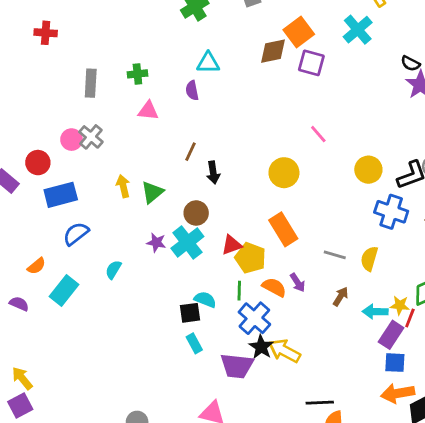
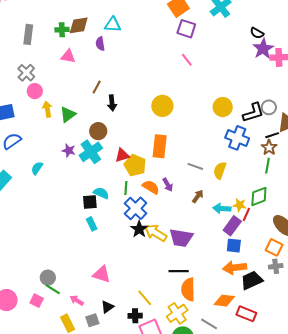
brown diamond: (273, 51) -> (79, 25), moved
pink line: (318, 134) -> (187, 60), moved
pink circle: (72, 140) -> (35, 91), moved
orange rectangle: (283, 229) -> (160, 146), turned 35
purple trapezoid: (237, 366) -> (181, 238), moved

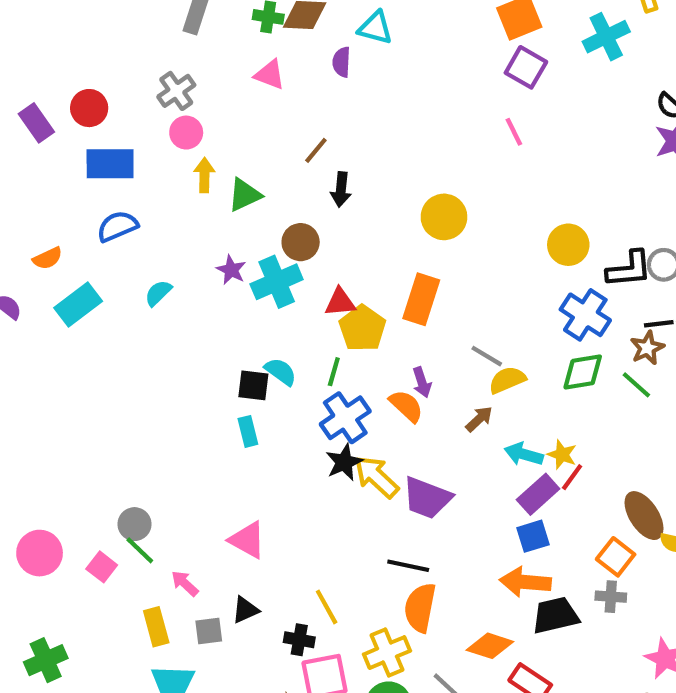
green line: (268, 166) -> (636, 385), turned -70
yellow semicircle: (220, 170) -> (507, 380), moved, turned 36
orange semicircle: (151, 187) -> (406, 406), moved
green diamond: (259, 196) -> (583, 372), moved
blue square: (234, 246) -> (533, 536), turned -35

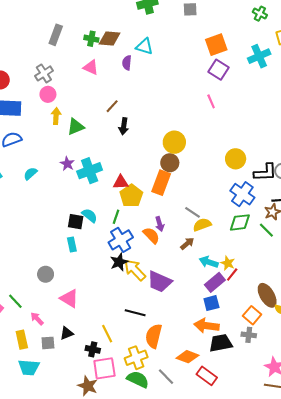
brown circle: (301, 242) -> (170, 163), moved
gray circle: (135, 524) -> (46, 274), moved
black line: (408, 566) -> (135, 313), moved

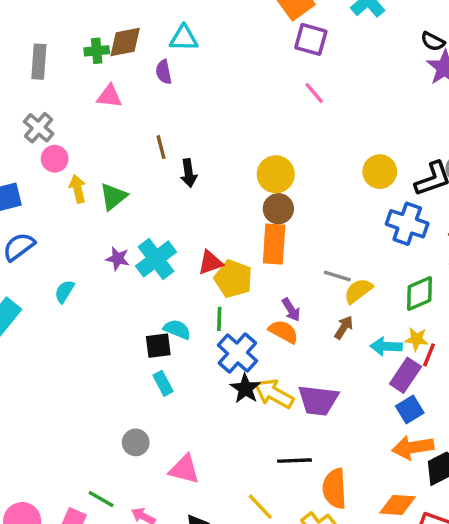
brown line: (112, 106) -> (161, 147), turned -40
green diamond: (240, 222) -> (419, 294), moved

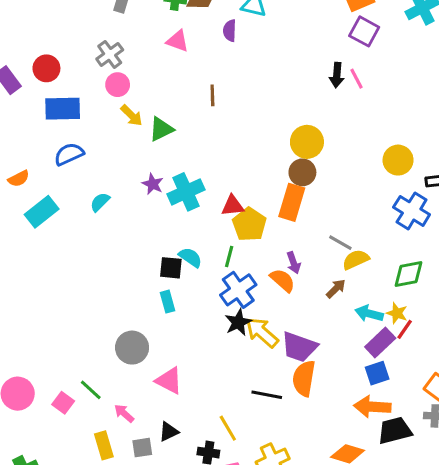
black arrow: (189, 173) -> (337, 75), moved
yellow arrow: (78, 189) -> (132, 115), turned 135
gray circle: (136, 442) -> (132, 348), size x1.4
orange semicircle: (335, 489) -> (304, 378), moved

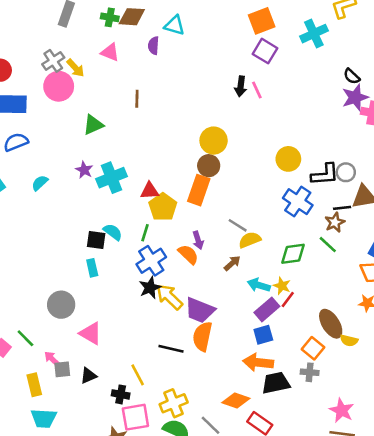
pink circle: (118, 85) -> (59, 86), size x1.5
yellow arrow: (132, 115) -> (75, 68), moved
gray square: (142, 448) -> (62, 369), moved

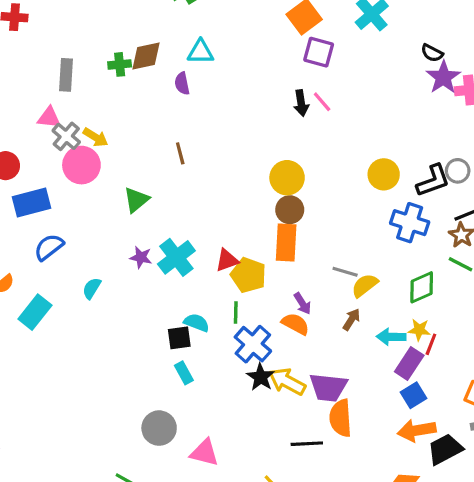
pink triangle: (110, 52) -> (49, 118), moved

